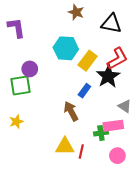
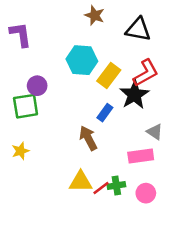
green cross: (101, 133) -> (116, 185), moved
red line: (81, 151) -> (101, 188), turned 40

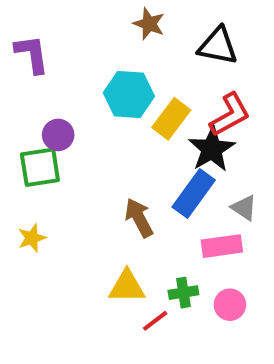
blue rectangle: (105, 113) -> (194, 194), moved, size x1.6
red line: (101, 188) -> (155, 321), moved

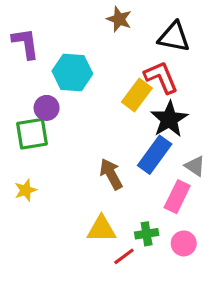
cyan hexagon: (129, 94) -> (72, 72), moved
red L-shape: (230, 115) -> (161, 77), moved, turned -84
pink rectangle: (222, 246) -> (177, 197), turned -56

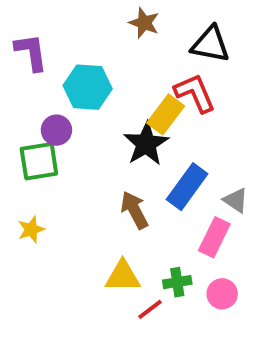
black star: (169, 119) -> (146, 144), moved

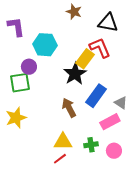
yellow star: (31, 229) -> (16, 118), size x1.5
pink rectangle: (214, 237) -> (110, 122), turned 36
red line: (150, 309) -> (60, 159), moved

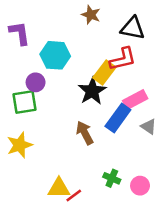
red L-shape: (100, 48) -> (123, 59), turned 100
pink rectangle: (110, 122) -> (135, 100), moved
yellow triangle: (63, 142) -> (59, 188), moved
green cross: (91, 145) -> (112, 178), turned 32

